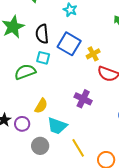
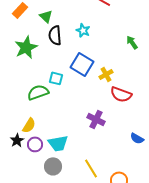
black semicircle: (42, 34) -> (55, 35), moved
yellow semicircle: (41, 106) -> (29, 125), moved
cyan trapezoid: (57, 126) -> (58, 143), moved, turned -30

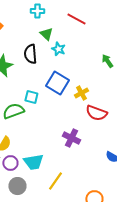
green triangle: (46, 16) -> (46, 34), moved
gray circle: (53, 166) -> (17, 186), moved
yellow line: (91, 168) -> (55, 181), moved, turned 66

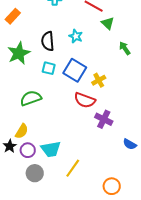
green triangle: (46, 34) -> (108, 23), moved
cyan square: (31, 97) -> (49, 68), moved
red semicircle: (96, 113) -> (85, 100), moved
purple cross: (71, 138) -> (104, 119), moved

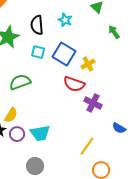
yellow line: (73, 168) -> (87, 146), moved
gray circle: (35, 173) -> (35, 166), moved

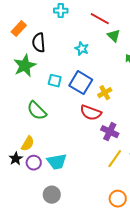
black semicircle: (37, 25) -> (39, 43), moved
green semicircle: (20, 82) -> (37, 111), turned -115
yellow line: (87, 146) -> (115, 159), moved

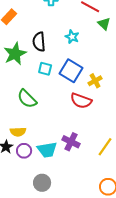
black semicircle: (39, 43) -> (39, 42), moved
purple cross: (110, 132) -> (71, 142), moved
yellow semicircle: (28, 144) -> (18, 132), turned 56

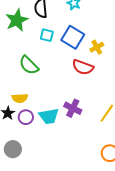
gray circle: (42, 183) -> (13, 149), moved

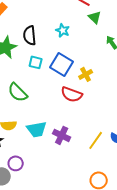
cyan trapezoid: (49, 116) -> (37, 129), moved
purple circle: (26, 117) -> (16, 163), moved

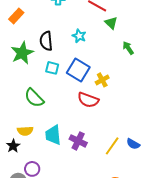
cyan trapezoid: (37, 129) -> (53, 135), turned 95

